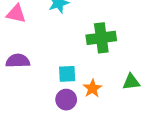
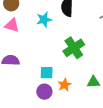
green cross: (101, 38) -> (74, 48), turned -30

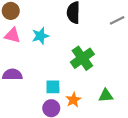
cyan star: (44, 20) -> (40, 36), moved

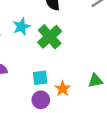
green cross: (82, 58) -> (50, 37), moved

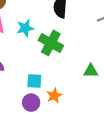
green cross: (50, 37) -> (51, 43), turned -30
green triangle: (95, 81) -> (91, 71), moved

